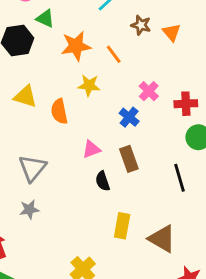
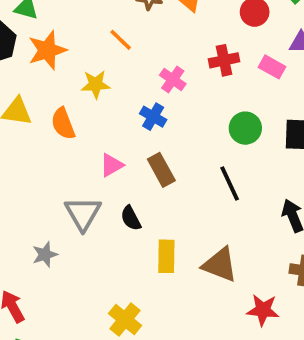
orange star: (76, 46) -> (47, 50), moved
red cross: (186, 104) -> (224, 60), moved
gray triangle: (32, 168) -> (83, 213), moved
black semicircle: (103, 181) -> (131, 218), moved

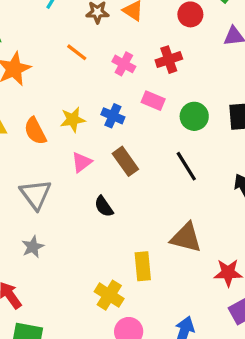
pink rectangle: (272, 67) -> (153, 101), moved
pink cross: (173, 80) -> (124, 64), moved
yellow star: (96, 84) -> (73, 120), moved
gray triangle: (83, 213) -> (36, 194), moved
yellow rectangle: (166, 256) -> (143, 266), moved

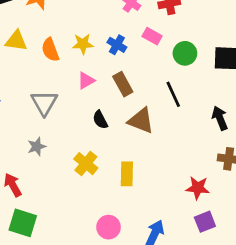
brown triangle: (186, 238) -> (141, 121), moved
yellow cross: (109, 295) -> (86, 164), moved

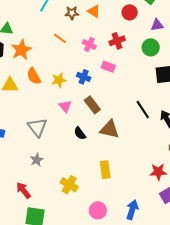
orange semicircle: (50, 50) -> (34, 76), moved
green circle: (185, 53) -> (151, 47), moved
pink triangle: (86, 81) -> (65, 106), turned -32
black line: (173, 94) -> (143, 110), moved
yellow cross: (86, 164) -> (69, 185), moved

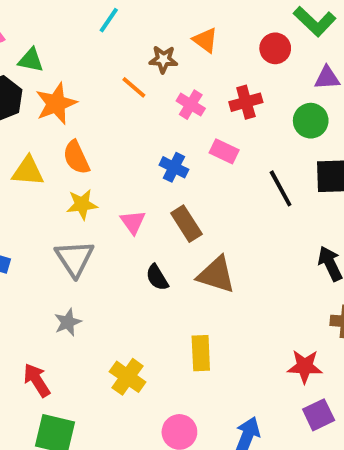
brown star: (72, 13) -> (163, 59), moved
yellow star: (59, 80) -> (82, 204), moved
black line: (143, 110) -> (281, 188), moved

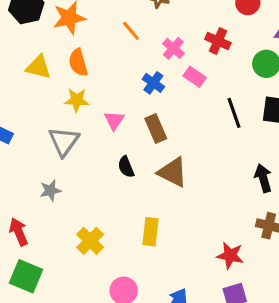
orange line: (134, 87) -> (131, 31), moved
red cross: (246, 102) -> (218, 41), turned 30
pink cross: (191, 105) -> (173, 48), moved

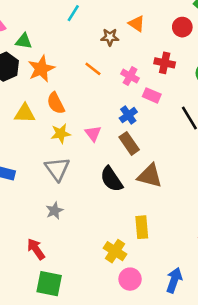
blue cross: (153, 83) -> (128, 115), moved, turned 30
pink triangle: (114, 120) -> (93, 134), moved
black semicircle: (126, 167) -> (111, 179), size x1.5
yellow cross: (90, 241) -> (115, 251), moved

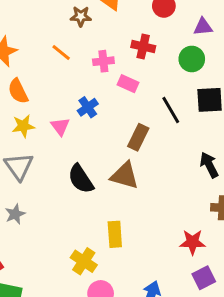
pink cross: (130, 76) -> (103, 61), turned -36
blue cross: (128, 115) -> (88, 107), moved
brown rectangle: (129, 143) -> (138, 137), moved, turned 60

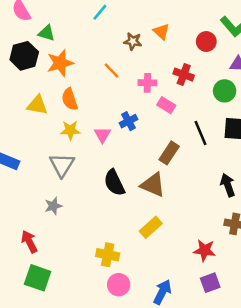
yellow rectangle: (115, 234) -> (151, 227), moved, turned 45
yellow cross: (84, 261) -> (108, 255), turned -30

